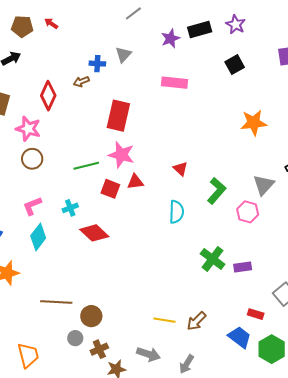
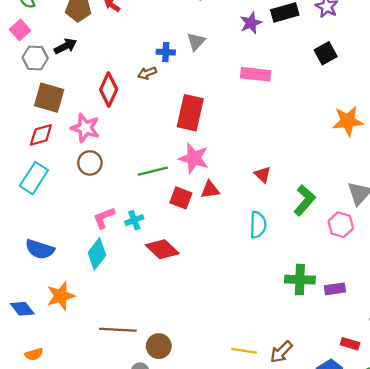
pink L-shape: (32, 206) -> (104, 218), moved
green cross: (213, 259) -> (300, 280), turned -35

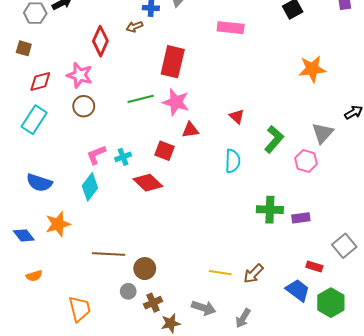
brown square: (49, 98) -> (24, 48), moved, size x0.6
green line: (153, 171) -> (141, 99), moved
red square: (181, 198) -> (164, 151), moved

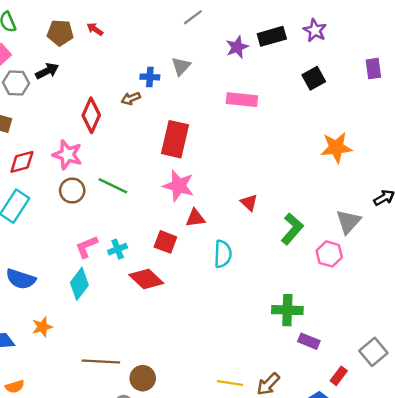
green line: (141, 99) -> (113, 186), moved, turned 40
cyan semicircle: (233, 161) -> (223, 254), moved
purple rectangle: (301, 218) -> (309, 341), moved, turned 30
orange star: (58, 224) -> (42, 327), size x0.7
red rectangle: (314, 266) -> (339, 376), turned -70

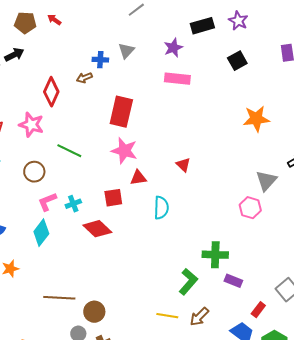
purple star: (237, 47) -> (173, 48), moved
brown circle: (72, 191) -> (34, 172), moved
green L-shape: (292, 229) -> (188, 282), moved
red square: (165, 242) -> (113, 198), turned -30

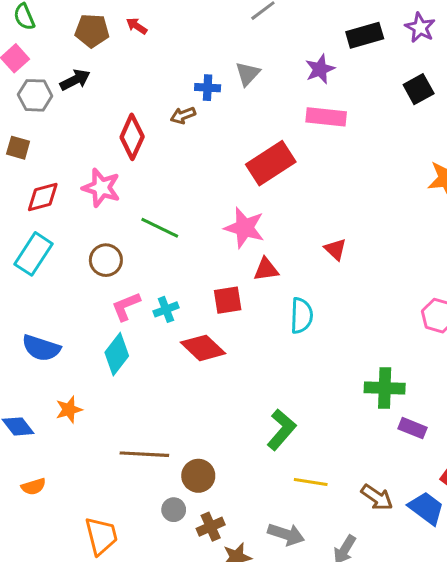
red rectangle: (121, 112) -> (271, 163), moved, turned 44
green L-shape: (188, 282) -> (281, 430), moved
brown arrow: (199, 317) -> (377, 497), moved, turned -100

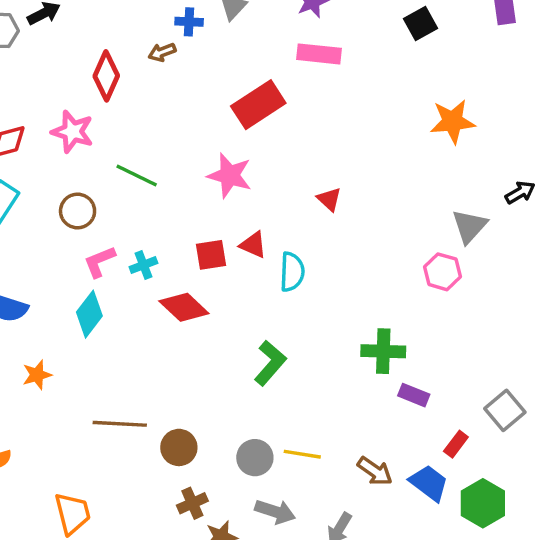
red triangle: (266, 269) -> (253, 245), moved, turned 32
green L-shape: (281, 430) -> (270, 363), moved
gray circle: (174, 510) -> (255, 458), moved, size x1.4

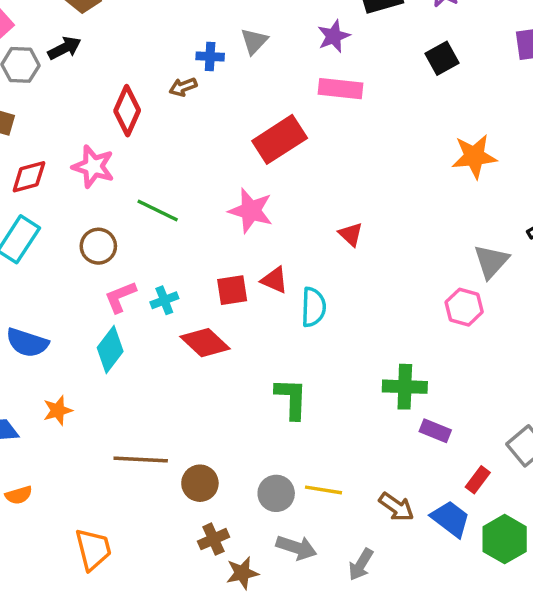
green L-shape: (270, 363) -> (291, 399), turned -39

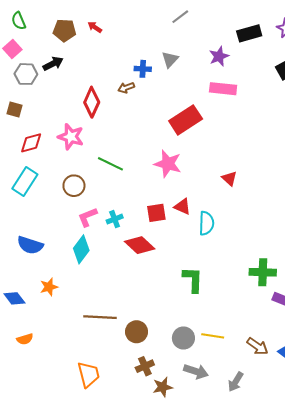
orange trapezoid: (93, 549) -> (89, 375), moved

